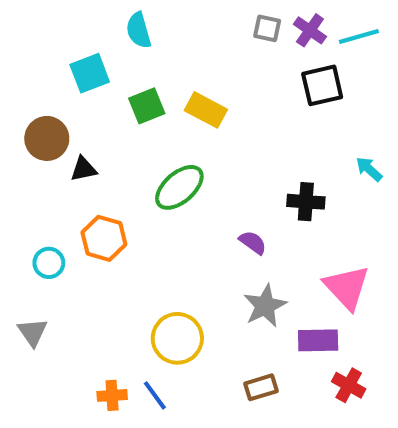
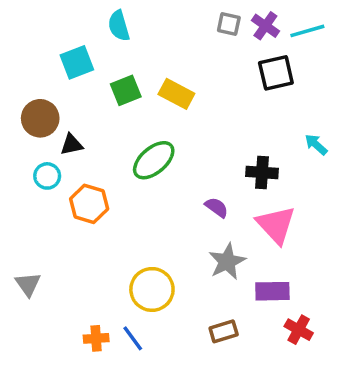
cyan circle: (49, 263) -> (47, 176), moved
pink triangle: (347, 287) -> (276, 225), moved

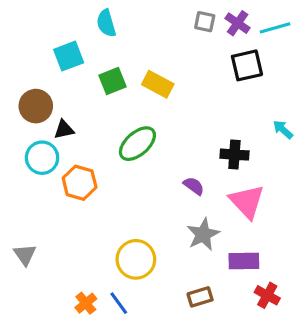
cyan circle: (47, 176) -> (42, 158), size x1.4
orange cross: (96, 338) -> (86, 303), turned -35

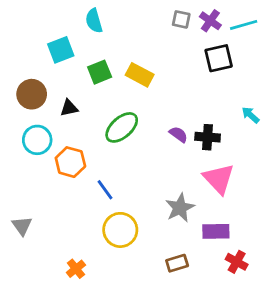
black triangle: (64, 130) -> (69, 108), moved
purple semicircle: (194, 186) -> (178, 134), moved
blue line: (119, 303) -> (105, 190), moved

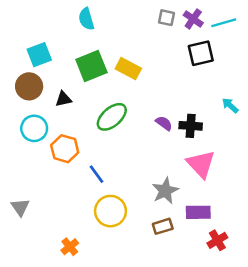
cyan square: (61, 50) -> (39, 55), moved
green square: (100, 72) -> (91, 66), size x1.4
red cross: (237, 262) -> (217, 240), turned 30
brown rectangle: (177, 263) -> (163, 226), moved

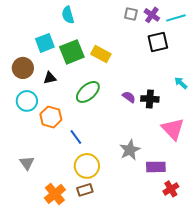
cyan square: (39, 55) -> (45, 43), moved
pink triangle: (201, 164) -> (173, 129), moved
gray triangle: (20, 207) -> (27, 163), moved
brown rectangle: (163, 226) -> (85, 190), moved
orange cross: (70, 247) -> (55, 194), size x1.5

